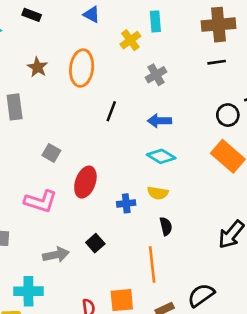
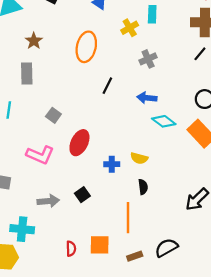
black line: (217, 62) -> (200, 54), turned -48
brown star: (37, 67) -> (34, 41), moved
cyan diamond: (161, 156) -> (164, 121), moved

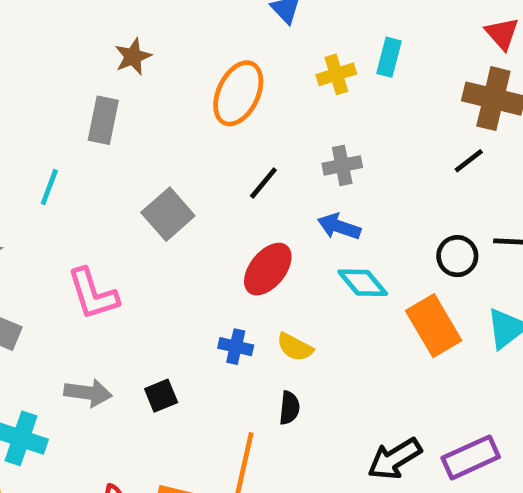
gray cross: (148, 59) -> (342, 165), moved
gray square: (53, 115) -> (168, 214), moved, size x1.5
red ellipse: (79, 143) -> (268, 269), moved
pink L-shape: (40, 155) -> (93, 294), turned 36

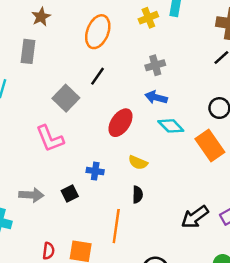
black line: (263, 183) -> (97, 76), moved
pink L-shape: (93, 294) -> (50, 139), moved
blue cross: (236, 347) -> (95, 171), moved

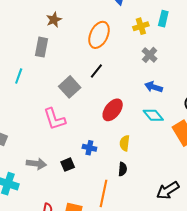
gray cross: (155, 65) -> (150, 55), moved, turned -35
blue arrow: (156, 97) -> (154, 87), moved
yellow semicircle: (138, 163) -> (125, 143), turned 70

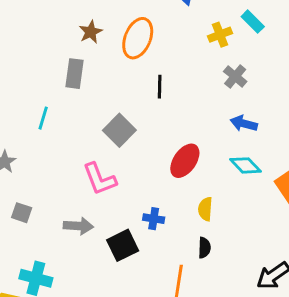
cyan rectangle: (163, 19) -> (253, 22), turned -56
orange ellipse: (99, 35) -> (138, 38), moved
black line: (96, 71) -> (160, 87), moved, turned -35
gray arrow: (36, 164) -> (78, 226), moved
black square: (68, 165) -> (123, 245), size x1.5

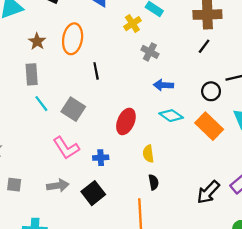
cyan line: (43, 118) -> (41, 104), moved, turned -42
blue cross: (154, 219) -> (101, 158), moved

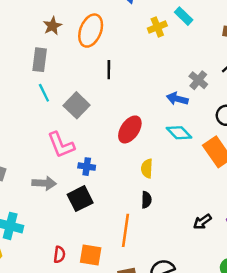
gray cross: (150, 52) -> (198, 80), moved
blue cross: (101, 158) -> (87, 167), moved
black arrow: (208, 192) -> (202, 222), size x0.7

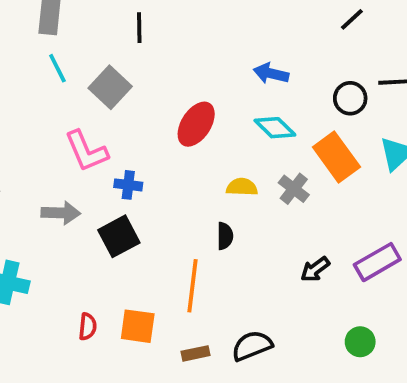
black line: (109, 70) -> (139, 28), moved
gray cross: (198, 80) -> (294, 189), moved
yellow semicircle: (147, 168) -> (242, 187), moved, turned 90

